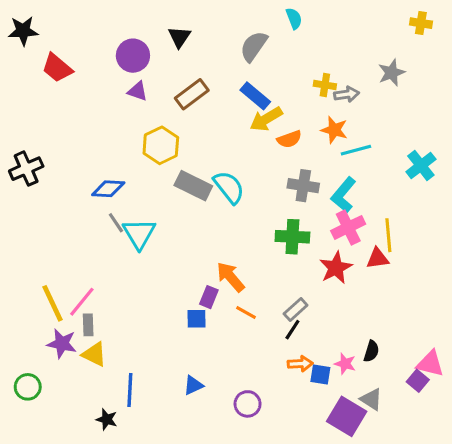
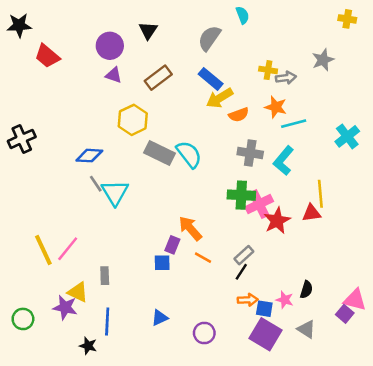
pink cross: (348, 227) -> (259, 204), moved
gray rectangle: (88, 325) -> (105, 276), moved
purple star: (62, 344) -> (65, 307), moved
purple square: (347, 416) -> (266, 334), moved

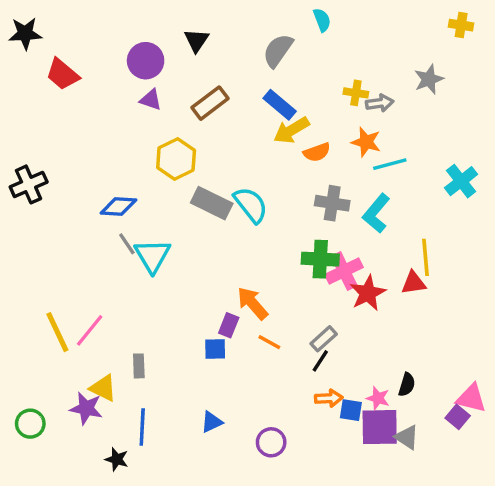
purple square: (266, 334) -> (380, 427), moved, turned -32

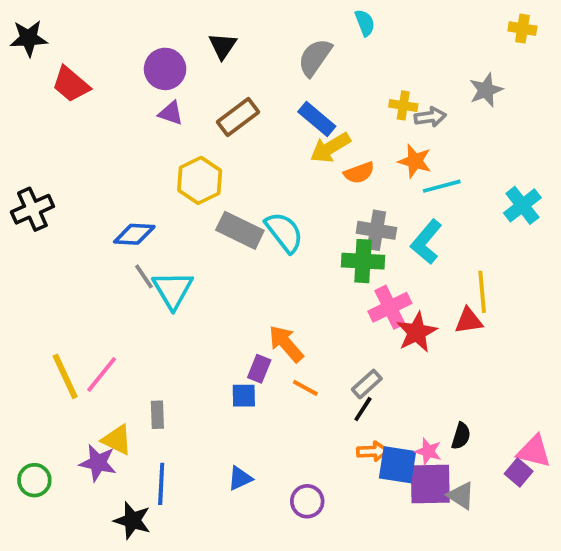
green cross: (320, 259) -> (363, 261), moved
blue square: (351, 410) -> (398, 465), size x1.5
black star: (117, 459) -> (132, 520), size x1.4

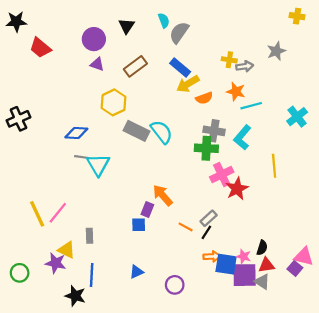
cyan semicircle: (365, 23) -> (164, 20), moved
gray line: (144, 276) -> (82, 157), turned -48
red triangle: (469, 321) -> (266, 265), moved
orange line: (305, 388) -> (186, 227), moved

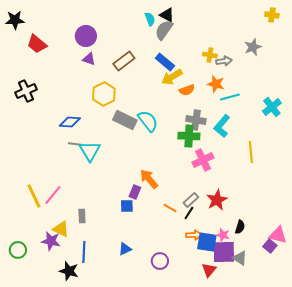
black triangle: (127, 26) -> (167, 15), moved, turned -35
black cross: (18, 119) -> (26, 91), moved
red star: (237, 189) -> (217, 200), moved
red triangle: (266, 265) -> (209, 270), moved, turned -42

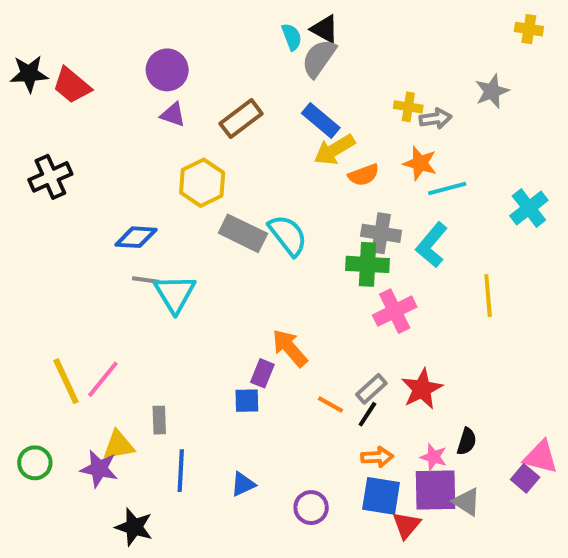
black star: (15, 20) -> (29, 74), moved
yellow triangle: (61, 229) -> (118, 445), turned -36
blue square: (207, 242) -> (381, 496), moved
green circle: (18, 250) -> (35, 463), moved
blue line: (84, 252) -> (181, 471), moved

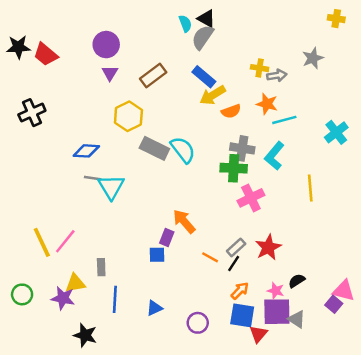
purple triangle: (173, 115) -> (110, 73), turned 42
black semicircle: (467, 441) -> (297, 281), turned -140
orange arrow: (377, 457) -> (240, 291), turned -42

